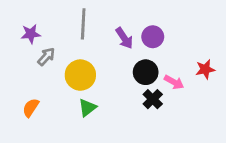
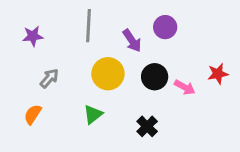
purple circle: (153, 37) -> (165, 27), moved
gray arrow: (46, 57) -> (49, 78), moved
yellow circle: (80, 75) -> (108, 74), moved
black cross: (153, 99) -> (147, 126), moved

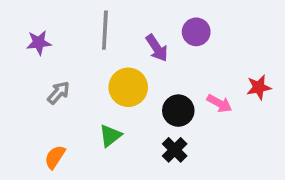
black circle: (155, 77) -> (178, 111), moved
orange semicircle: (33, 114) -> (55, 157), moved

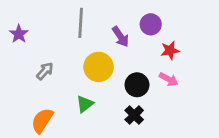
purple star: (39, 43) -> (19, 34), moved, turned -30
red star: (259, 87) -> (170, 50), moved
orange semicircle: (55, 157) -> (42, 121), size x1.4

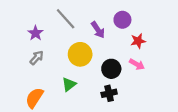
gray line: (81, 23) -> (66, 19), turned -45
purple star: (19, 34) -> (36, 33), moved
black cross: (134, 115) -> (109, 93), turned 32

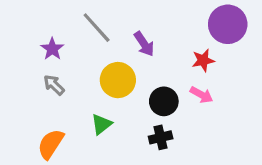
purple circle: (122, 20) -> (228, 24), moved, size x1.5
gray arrow: (37, 58) -> (54, 85), turned -88

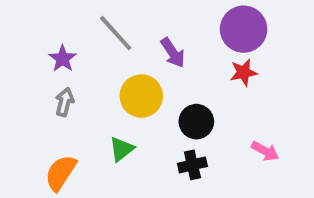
purple circle: (228, 24) -> (244, 29), moved
gray arrow: (54, 85) -> (65, 102), turned 60
pink arrow: (202, 95) -> (265, 151), moved

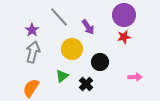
gray arrow: (65, 102) -> (33, 52), size x1.5
pink arrow: (265, 151) -> (135, 77), turned -32
black cross: (192, 165) -> (86, 84), moved, turned -32

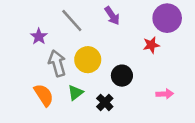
purple circle: (124, 15) -> (167, 18), moved
purple arrow: (88, 27) -> (112, 16), moved
gray arrow: (33, 52) -> (57, 63), moved, turned -30
orange semicircle: (31, 88) -> (44, 95), moved, turned 114

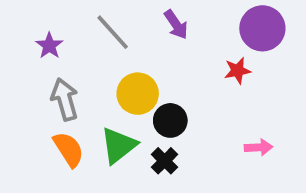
purple star: (39, 36) -> (49, 46), moved
gray arrow: (57, 63) -> (65, 99), moved
black circle: (122, 76) -> (170, 120), moved
green triangle: (76, 93) -> (118, 145), size x1.5

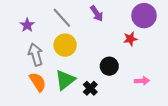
yellow circle: (138, 94) -> (65, 45), moved
black circle: (170, 120) -> (109, 66), moved

